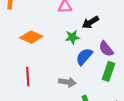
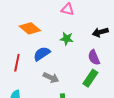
black arrow: (90, 22) -> (100, 32), moved
blue semicircle: (84, 57) -> (42, 54), moved

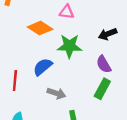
orange diamond: (30, 28) -> (40, 28), moved
green star: (67, 39) -> (70, 46), size x1.5

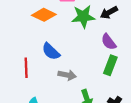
green star: (70, 46) -> (83, 17), moved
blue semicircle: (43, 67) -> (51, 51), turned -90

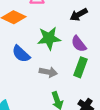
green star: (83, 17) -> (49, 38), moved
gray arrow: (67, 75) -> (48, 72), moved

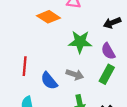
blue semicircle: (21, 54) -> (49, 81), moved

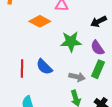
gray arrow: (75, 75) -> (77, 77), moved
blue semicircle: (49, 81) -> (44, 67), moved

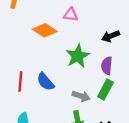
green star: (71, 42) -> (78, 56), turned -30
purple semicircle: (97, 48) -> (107, 66), turned 35

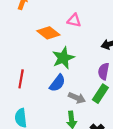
green star: (78, 56) -> (63, 58), moved
blue semicircle: (45, 82) -> (57, 83), moved, turned -108

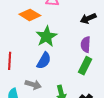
gray arrow: (77, 98) -> (33, 85), moved

